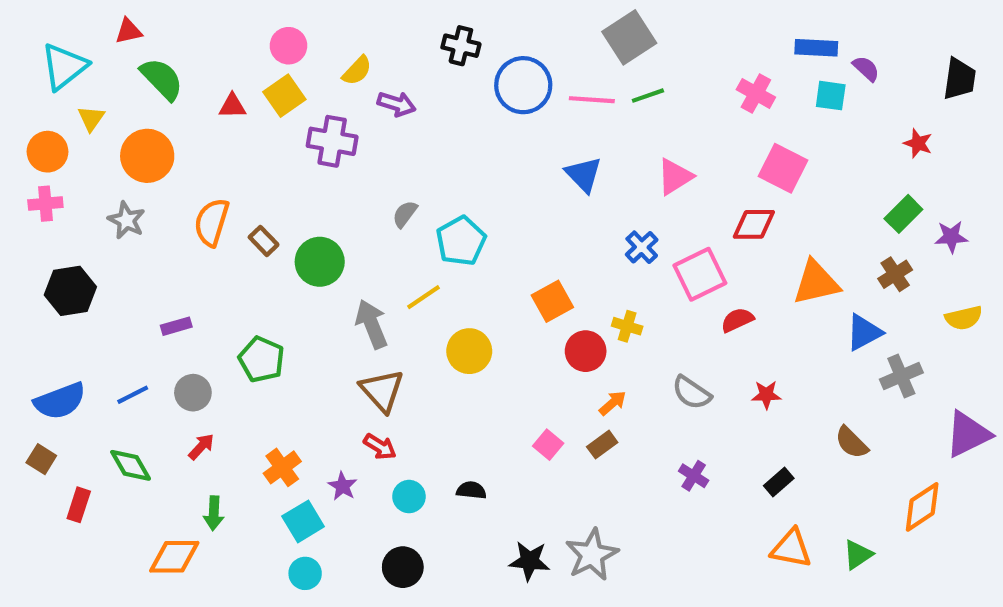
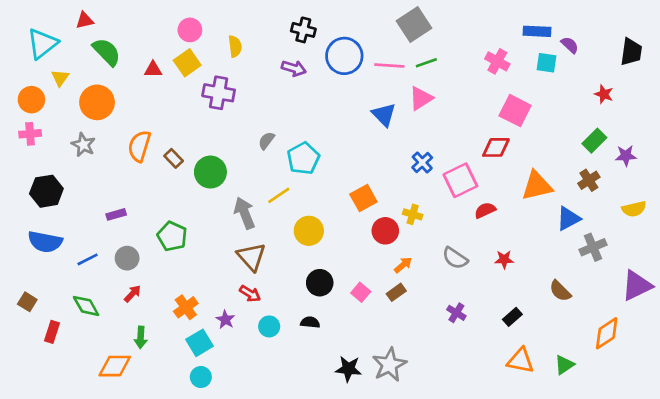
yellow semicircle: (357, 71) -> (235, 46), turned -50
purple arrow: (397, 104) -> (294, 68), moved
pink triangle: (675, 177) -> (421, 98), moved
blue semicircle: (60, 401) -> (45, 242), moved, turned 32
black circle: (403, 567) -> (320, 283), moved

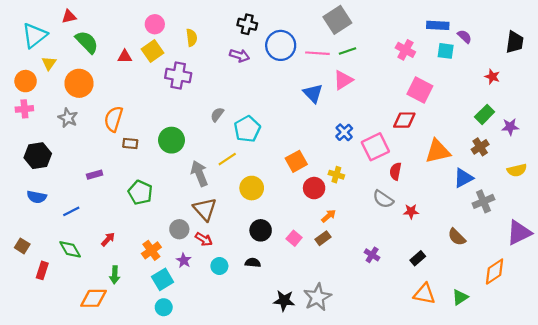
brown rectangle: (174, 158) -> (130, 143), moved, turned -40
red semicircle: (485, 210) -> (395, 171), turned -54
blue semicircle: (45, 242) -> (37, 197), size x0.7
gray circle: (127, 258) -> (179, 229), moved
gray semicircle: (455, 258) -> (383, 199), moved

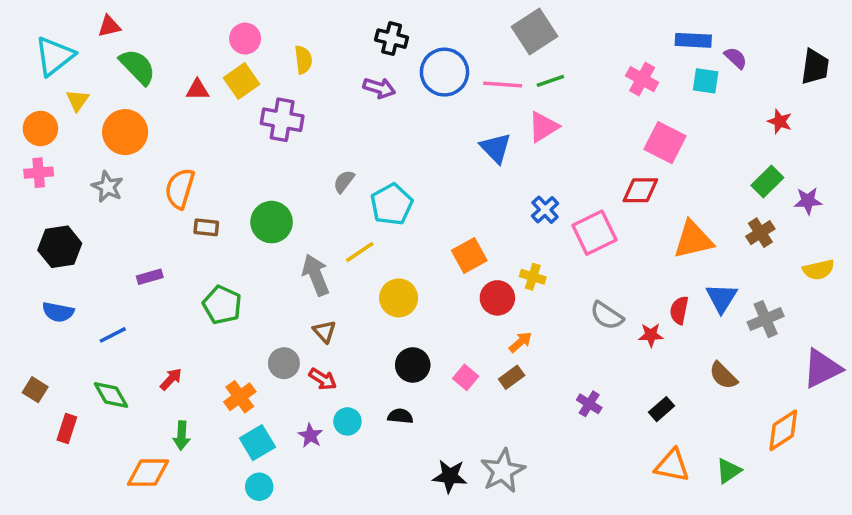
red semicircle: (395, 171) -> (679, 310), moved
blue triangle: (463, 178) -> (722, 298), moved, turned -30
brown triangle: (205, 209) -> (324, 331), size x0.6
purple star: (184, 260) -> (310, 436), moved

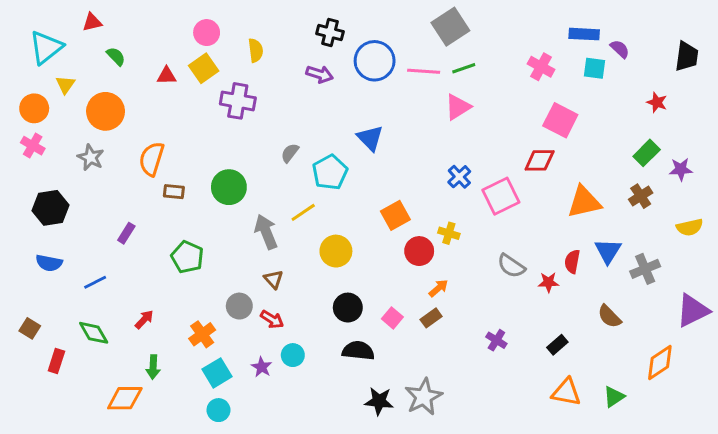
green semicircle: (137, 67) -> (116, 56), size x0.6
blue triangle: (496, 148) -> (370, 138), moved
pink cross: (39, 173) -> (33, 146), turned 35
purple rectangle: (150, 277) -> (126, 233), turned -42
black semicircle: (400, 416) -> (358, 351), moved, size x1.5

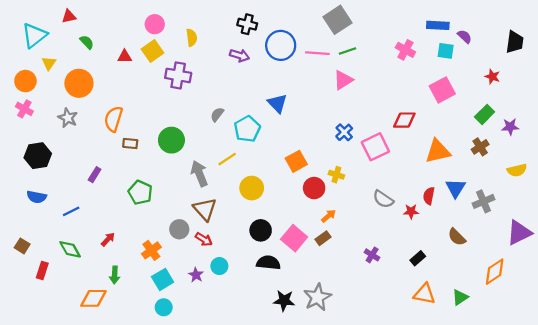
pink square: (560, 120) -> (442, 90), moved, turned 35
brown triangle: (273, 279) -> (205, 209), size x1.6
pink square: (392, 318) -> (294, 238), size x1.6

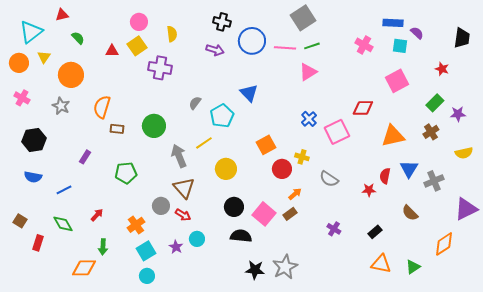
orange circle: (25, 81) -> (19, 63), moved
green pentagon: (140, 192) -> (126, 173), turned -30
gray semicircle: (383, 199) -> (329, 179), moved

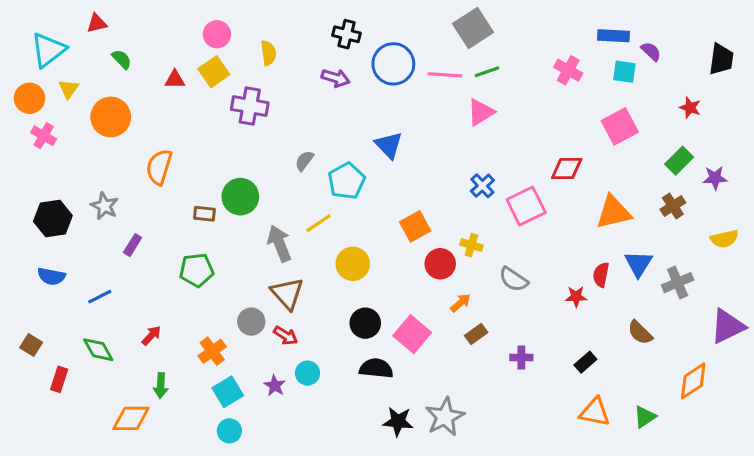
pink cross: (22, 98) -> (44, 136), moved
gray star: (61, 106) -> (104, 206), moved
brown rectangle: (117, 129) -> (204, 214), moved
brown rectangle: (290, 214) -> (476, 334), moved
purple cross: (334, 229) -> (521, 357), turned -32

